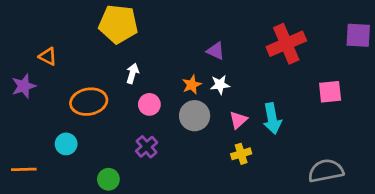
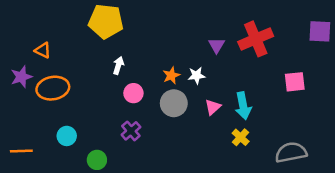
purple triangle: (216, 51) -> (217, 45), moved, turned 36
orange ellipse: (89, 102) -> (53, 88), moved
cyan circle: (66, 144) -> (67, 136), moved
yellow cross: (241, 154) -> (241, 137), moved, turned -30

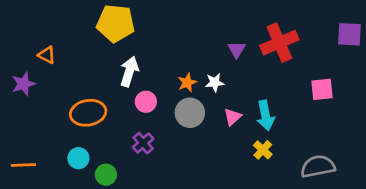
white arrow: (118, 65) -> (129, 71), size x1.5
orange ellipse: (53, 88) -> (88, 113), moved
cyan circle: (67, 136) -> (78, 158), moved

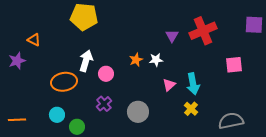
white arrow: (129, 71) -> (86, 61), moved
gray circle: (190, 113) -> (138, 112), moved

